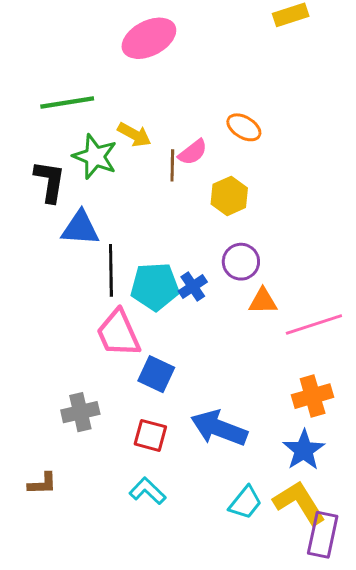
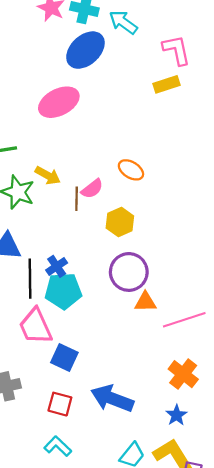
purple circle: (241, 262) -> (129, 272), size x1.4
blue cross: (193, 287) -> (57, 266), moved
orange cross: (313, 396) -> (183, 374), turned -36
blue star: (304, 450) -> (176, 415), size x0.7

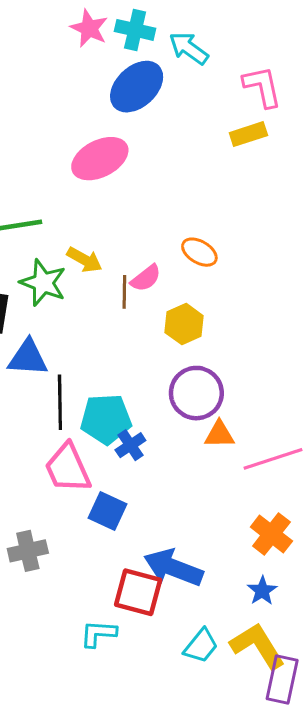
blue cross: (57, 266) -> (130, 445), moved
red square: (60, 404) -> (138, 592), moved, size x1.4
cyan L-shape: (58, 446) -> (98, 634), turned -40

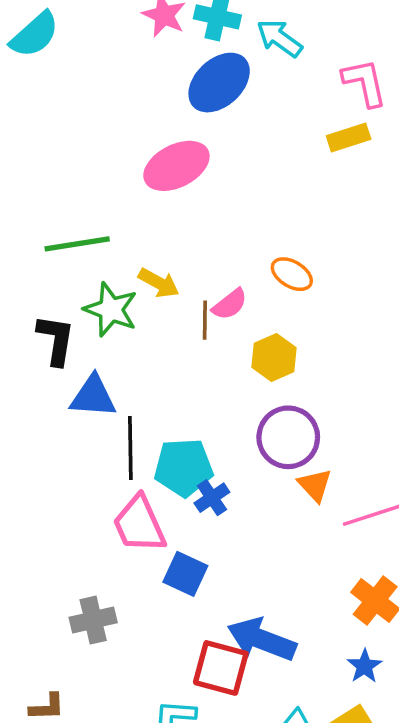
orange triangle: (219, 434) -> (315, 485), turned 48

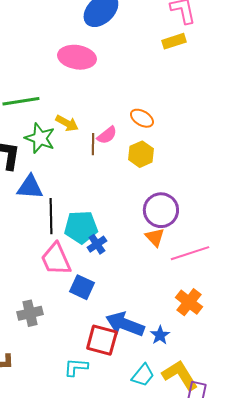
pink ellipse: (176, 166) -> (77, 57), turned 36
yellow hexagon: (274, 357) -> (141, 154), moved
purple circle: (288, 437) -> (161, 210), moved
blue star: (365, 666) -> (160, 335), moved

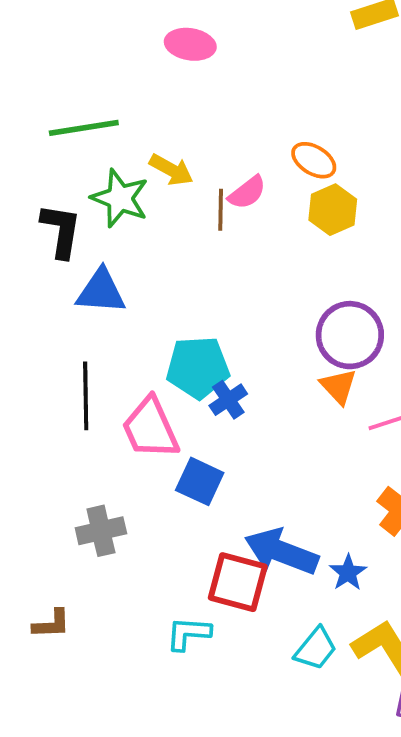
pink ellipse: (77, 57) -> (190, 44), size x0.7
yellow hexagon: (141, 154) -> (333, 210), moved
black line: (51, 216) -> (86, 396), moved

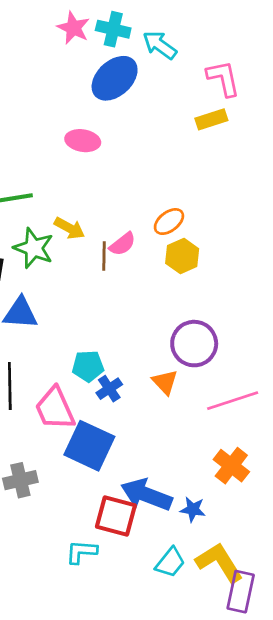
orange ellipse: (314, 160) -> (169, 222), turned -68
cyan pentagon: (198, 367) -> (88, 366), size x0.7
orange triangle: (338, 386) -> (165, 382), moved
blue square: (200, 481) -> (89, 446), size x1.5
blue star: (348, 573) -> (193, 509), turned -30

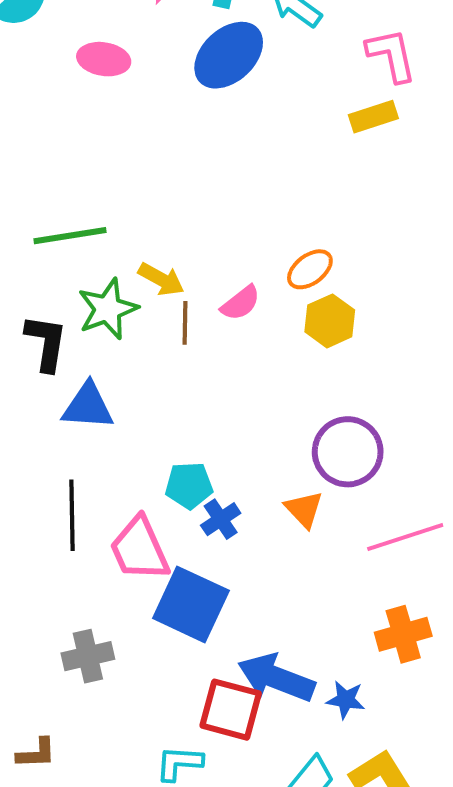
pink ellipse: (83, 141) -> (104, 59), moved
green star: (34, 248) -> (108, 309), turned 30
brown line: (104, 256) -> (185, 323), moved
orange cross: (231, 466) -> (403, 634), turned 36

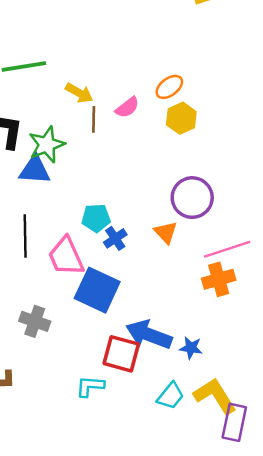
green star: (108, 309) -> (47, 145), moved
orange cross: (403, 634) -> (219, 279), moved
gray cross: (88, 656) -> (35, 321), turned 32

